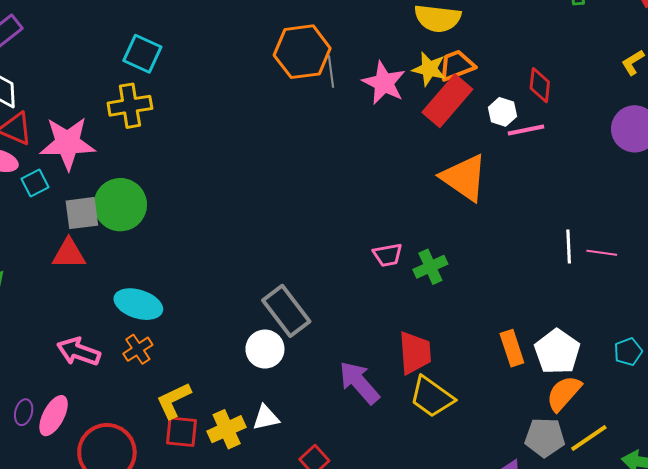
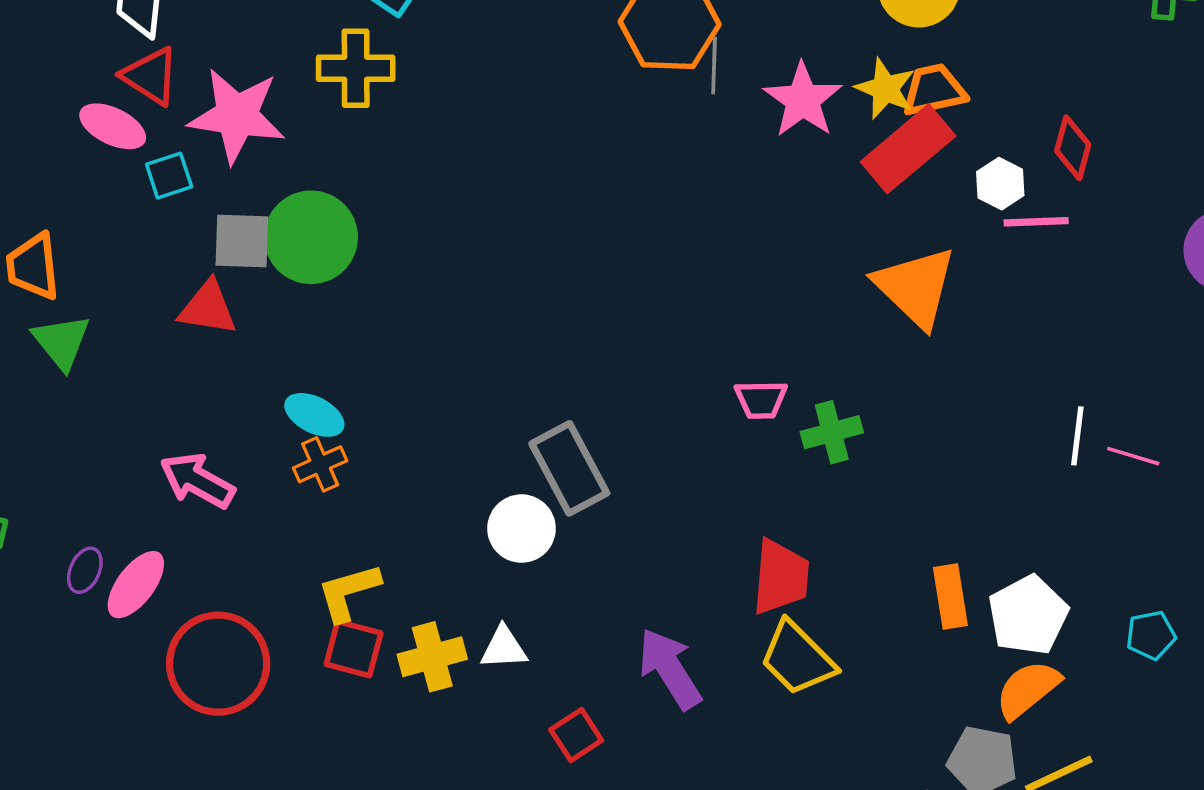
cyan ellipse: (138, 304) -> (314, 415), size x0.7
orange cross: (138, 349) -> (320, 464), moved
purple arrow: (359, 383) -> (670, 669), moved

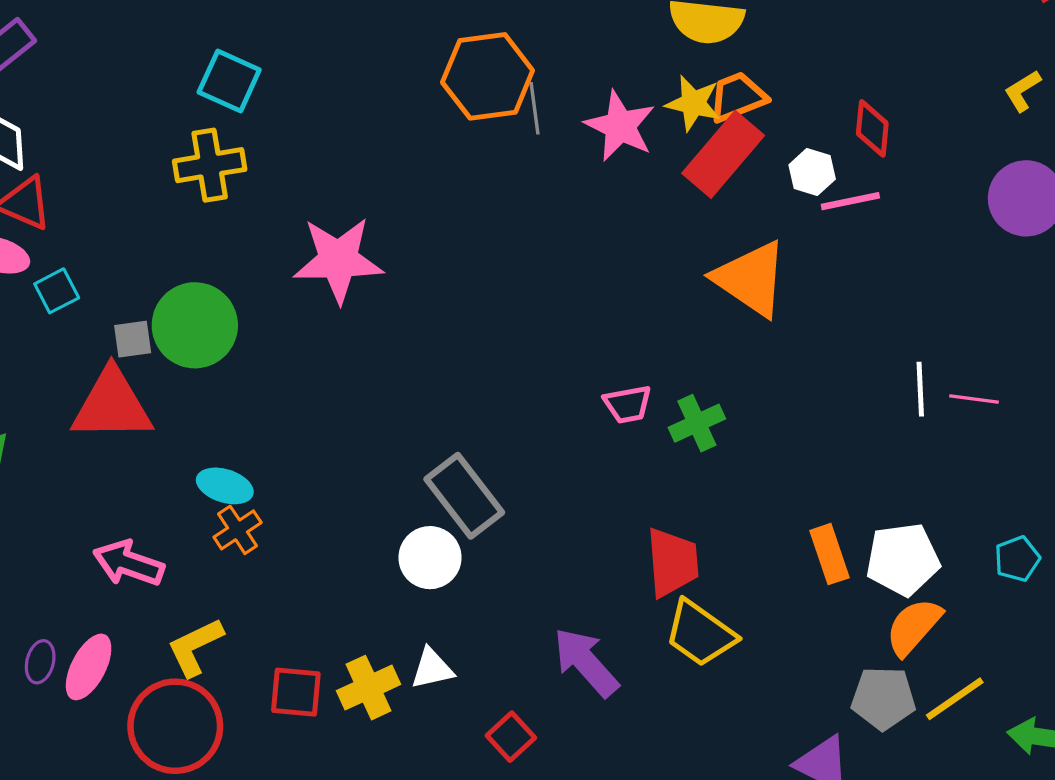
pink star: (237, 116) -> (338, 260), moved
gray square: (242, 241) -> (133, 339), size x0.7
red triangle: (208, 308) -> (112, 405), size x1.5
yellow L-shape: (349, 592) -> (195, 647), moved
white pentagon: (1028, 615) -> (903, 559), turned 30

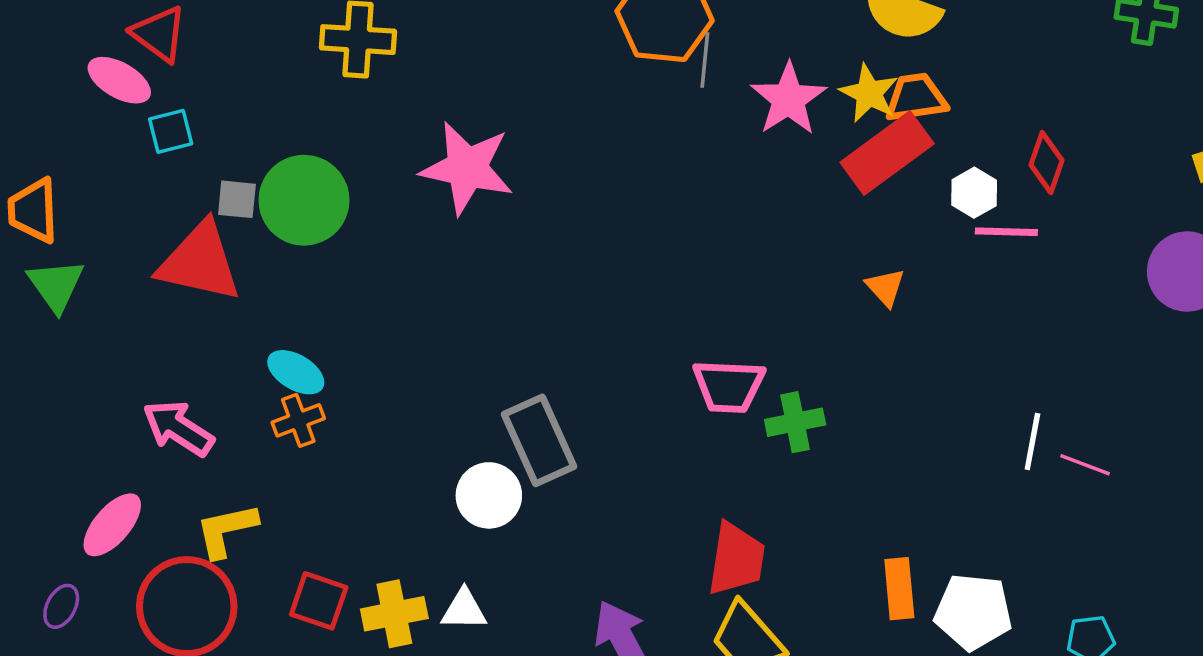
orange triangle: (751, 279) -> (885, 287), size x0.5
pink trapezoid: (628, 404) -> (729, 386), size x1.4
purple ellipse: (40, 662) -> (61, 606), moved

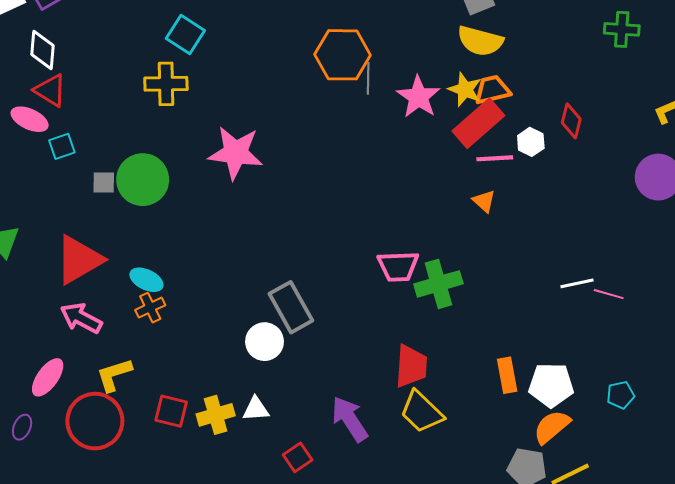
pink line: (1006, 232) -> (495, 158), moved
red triangle: (200, 262) -> (79, 260), moved, turned -38
green cross: (795, 422) -> (438, 284), size x1.4
white line: (1032, 441) -> (577, 283), turned 72

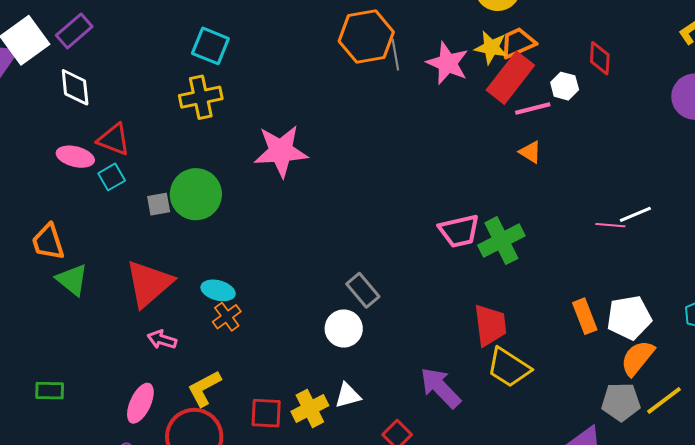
red triangle: (50, 90) -> (114, 140), moved
pink line: (609, 294) -> (610, 225), moved
gray rectangle: (291, 307) -> (363, 290), size x0.7
pink arrow: (81, 318) -> (162, 340), size x0.7

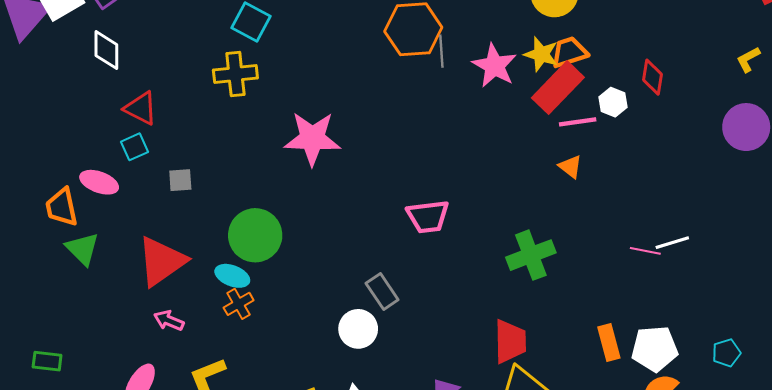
pink ellipse: (75, 157) -> (99, 182), moved
green circle: (196, 194) -> (255, 235), moved
pink trapezoid: (459, 231) -> (428, 217), moved

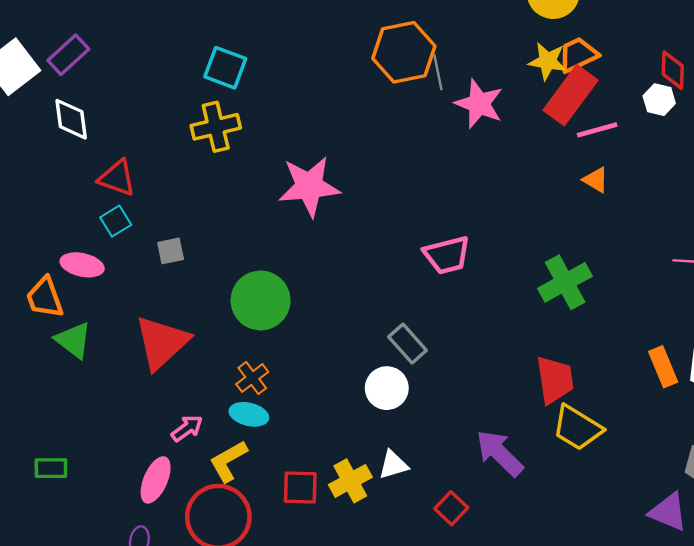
pink star: (494, 66) -> (479, 104), moved
white hexagon: (613, 102) -> (659, 100), moved
cyan ellipse: (232, 276) -> (249, 414), moved
pink arrow: (169, 321) -> (187, 428), moved, turned 128

